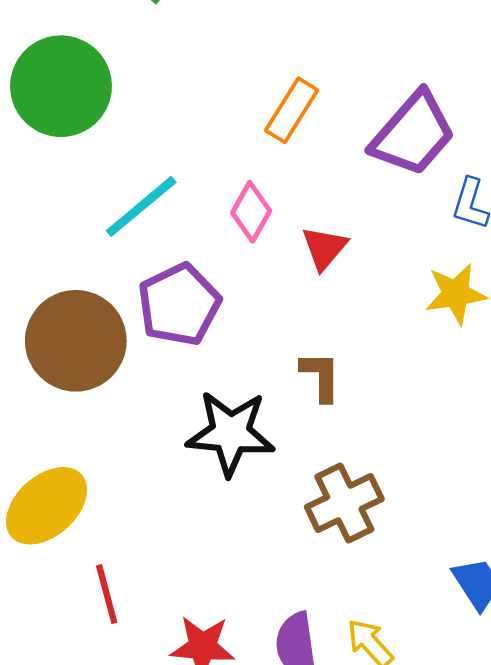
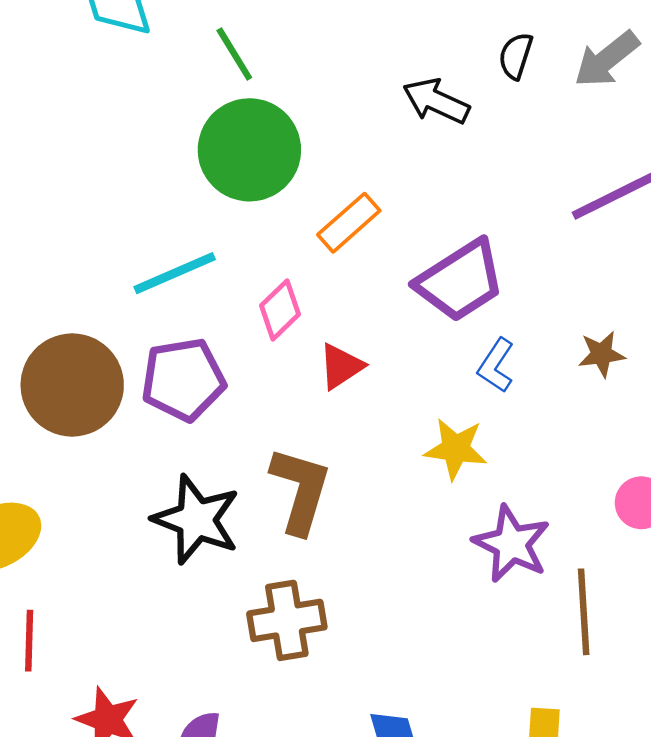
green circle: (61, 86) -> (249, 150), moved
brown L-shape: (321, 376) -> (300, 490), size x1.6

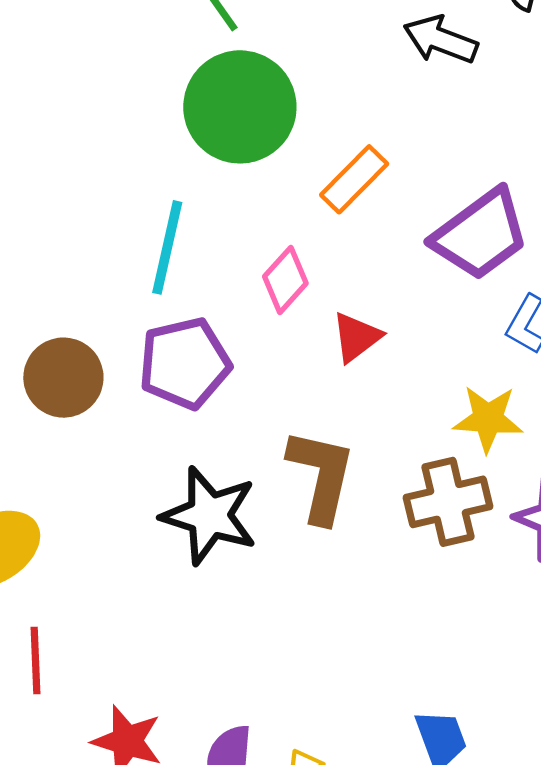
cyan line: (175, 273) -> (167, 247), turned -50
brown circle: (72, 385) -> (63, 378), size x0.7
brown cross: (287, 620) -> (448, 502), moved

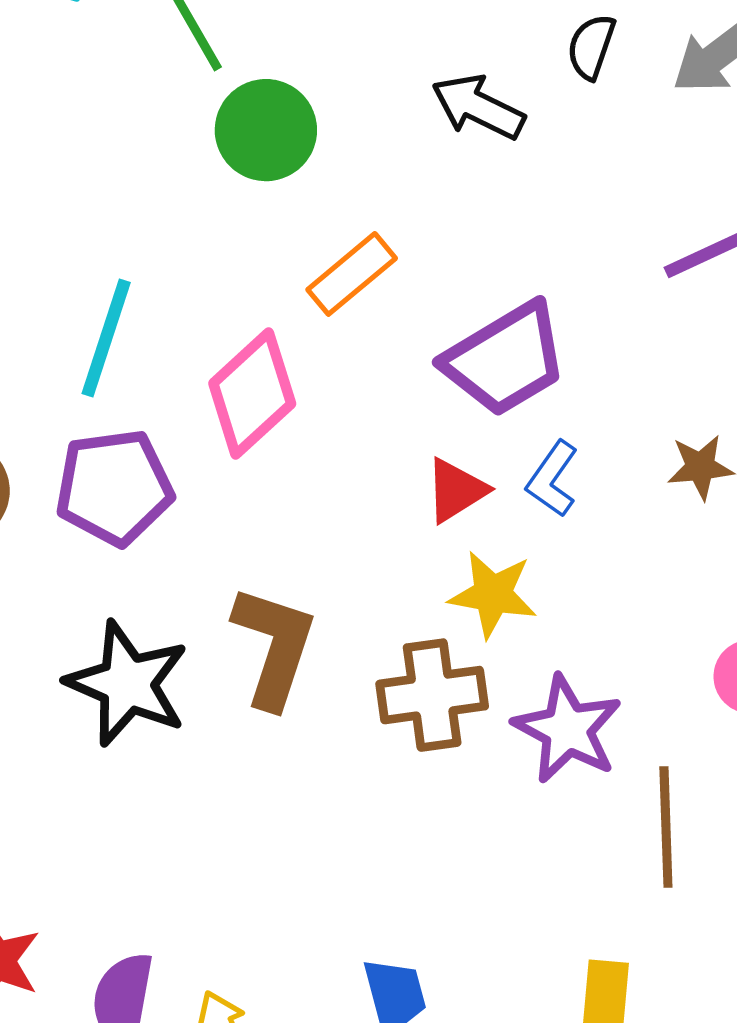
green circle: (240, 107) -> (266, 130), moved, size x0.7
pink diamond: (285, 280) -> (252, 394), size x1.5
red triangle: (356, 337) -> (456, 490), moved

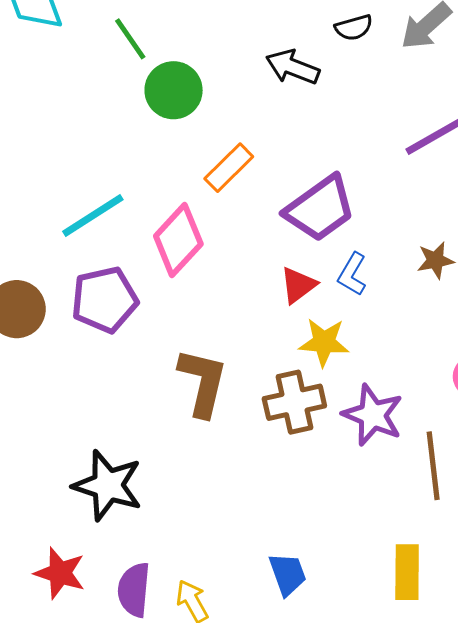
black semicircle: (591, 47) -> (354, 28), turned -120
cyan line: (106, 338) -> (93, 216), turned 44
black star: (127, 684) -> (108, 485), moved

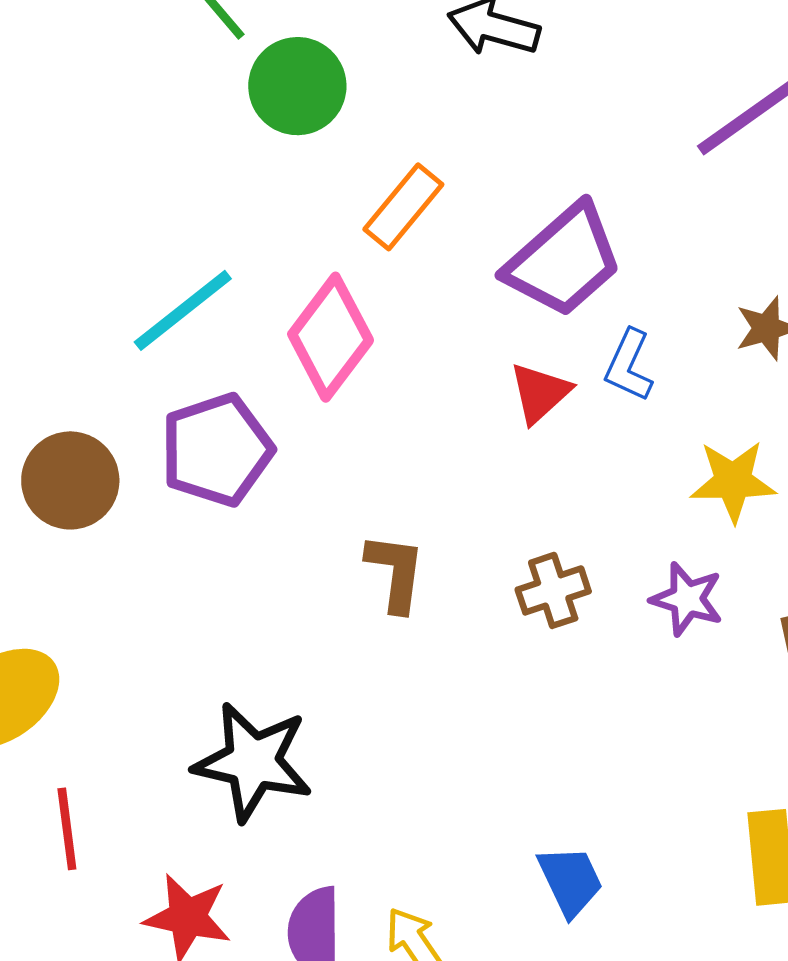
yellow star: (324, 342) -> (733, 481), moved
brown L-shape: (203, 382) -> (395, 572), size x0.7
brown cross: (294, 402) -> (553, 590), size x0.7
purple star: (373, 415) -> (687, 599), size x0.7

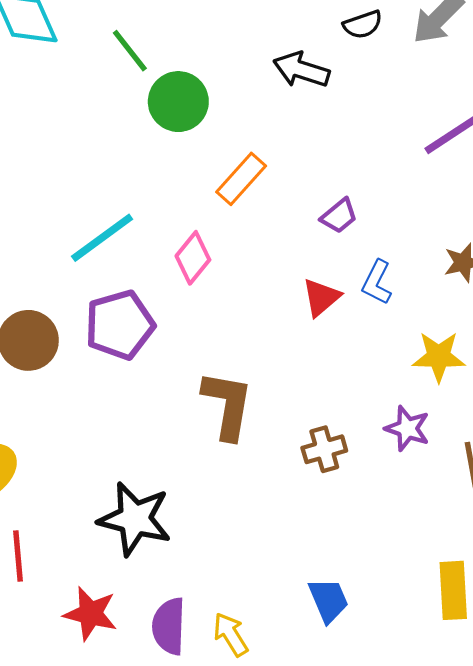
purple trapezoid: (564, 260) -> (339, 216), size x0.5
pink diamond: (331, 337) -> (193, 258), size x0.7
brown L-shape: (395, 572) -> (227, 405), size x1.4
brown cross: (553, 590) -> (324, 449), moved

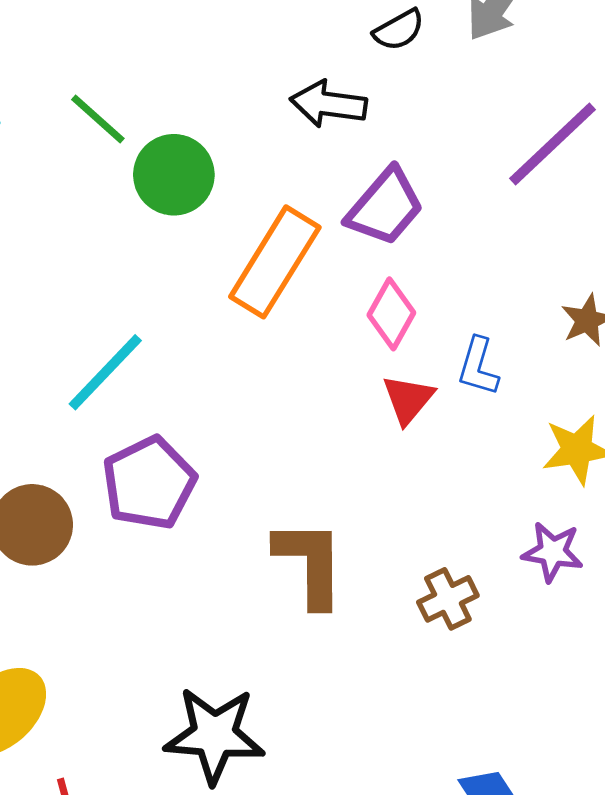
orange rectangle: (241, 179) -> (275, 262), size x1.5
purple trapezoid: (339, 216) -> (385, 207), moved, size x1.6
pink diamond: (193, 258) -> (391, 314), moved

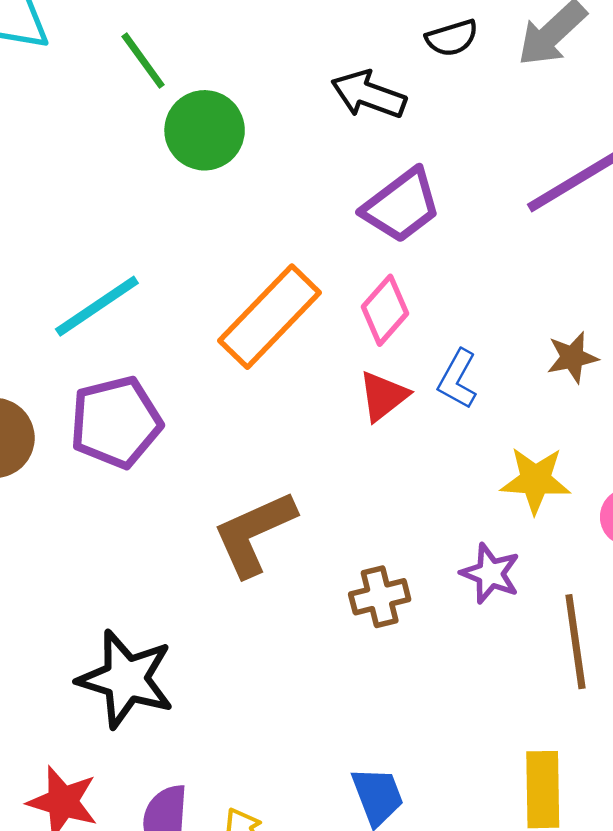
orange rectangle: (275, 262) -> (270, 317), moved
brown L-shape: (310, 563) -> (254, 533), turned -126

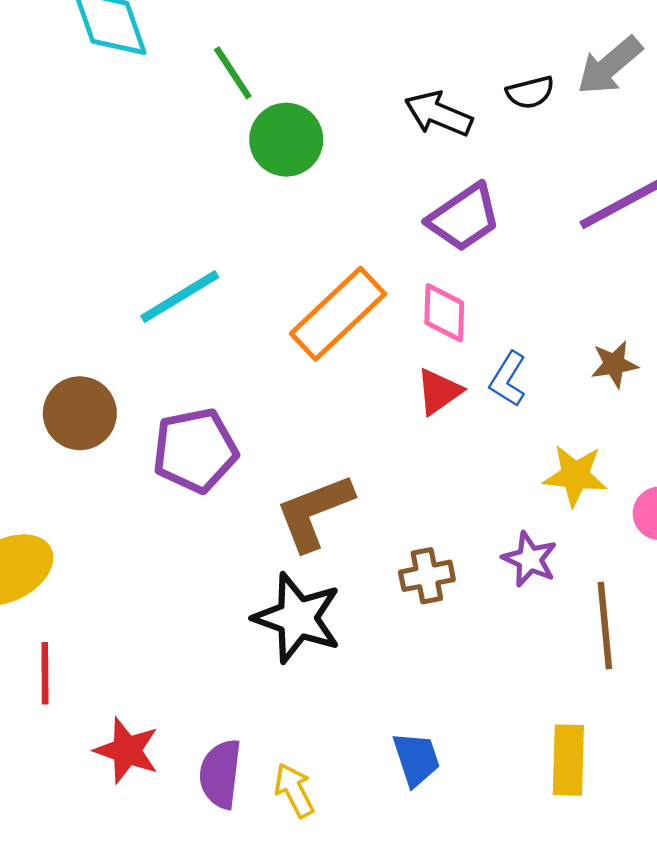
black semicircle: (452, 38) -> (530, 92), moved
pink diamond: (385, 310) -> (444, 313), turned -42
purple pentagon: (116, 422) -> (195, 450), moved
black star: (126, 679) -> (297, 618), moved

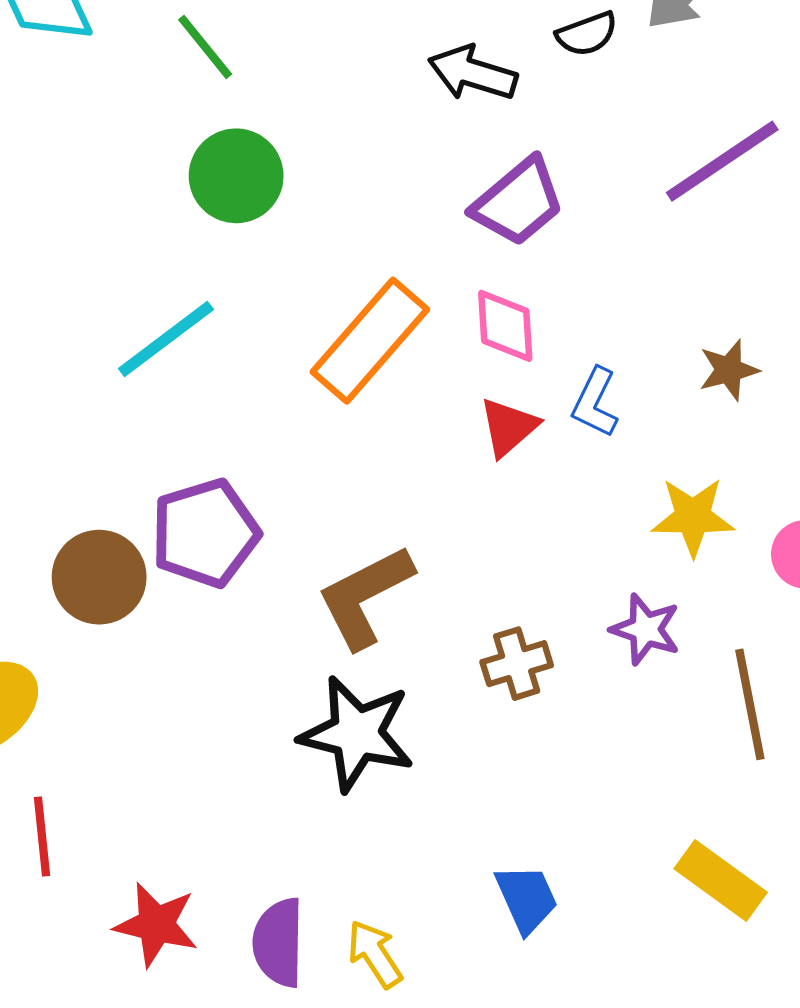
green circle: (286, 140) -> (236, 176), moved
brown circle: (80, 413) -> (99, 577), moved
yellow rectangle: (568, 760) -> (721, 881), turned -50

